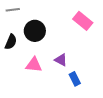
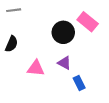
black circle: (35, 31) -> (63, 32), moved

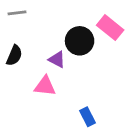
purple triangle: (64, 63) -> (57, 59), moved
blue rectangle: (79, 83) -> (88, 117), moved

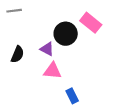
black semicircle: (14, 55) -> (17, 54), moved
pink triangle: (45, 86) -> (52, 71), moved

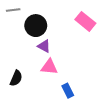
black circle: (66, 34) -> (36, 26), moved
black semicircle: (17, 54) -> (16, 78), moved

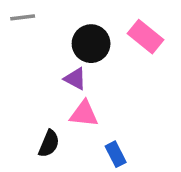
black circle: (36, 26) -> (91, 44), moved
black semicircle: (16, 78) -> (49, 144), moved

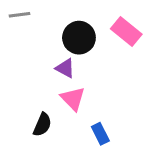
pink triangle: (84, 114) -> (73, 99), turned 40

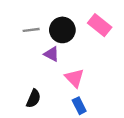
gray line: (19, 15) -> (31, 30), moved
pink triangle: (73, 99) -> (74, 78), moved

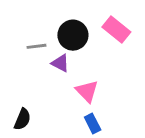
gray line: (31, 30) -> (36, 46), moved
black semicircle: (34, 98) -> (22, 119), moved

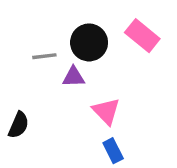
purple triangle: (60, 63) -> (74, 77), turned -30
black semicircle: (22, 119) -> (19, 125), moved

